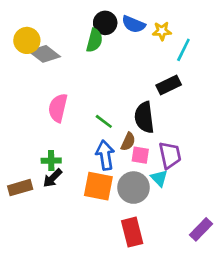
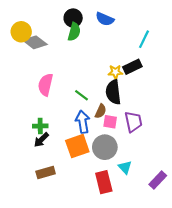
black circle: (105, 23) -> (73, 18), moved
yellow star: (162, 31) -> (115, 72), moved
cyan triangle: (159, 178) -> (125, 167), moved
orange square: (98, 186) -> (77, 146), turned -30
brown rectangle: (20, 188) -> (46, 173), moved

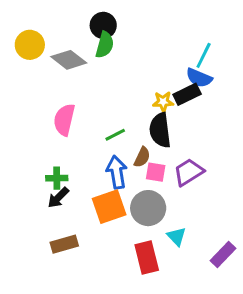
blue semicircle: (105, 19) -> (199, 78), moved
gray diamond: (35, 42) -> (69, 60), moved
green line: (82, 95) -> (115, 135), turned -64
purple trapezoid: (133, 122) -> (189, 172), turned -110

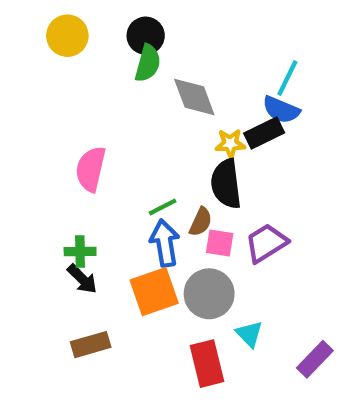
yellow circle: (30, 45) -> (67, 36), moved
gray diamond: (69, 60) -> (194, 97), moved, turned 32
green line: (115, 135) -> (163, 207), moved
black arrow: (58, 198) -> (82, 279), turned -90

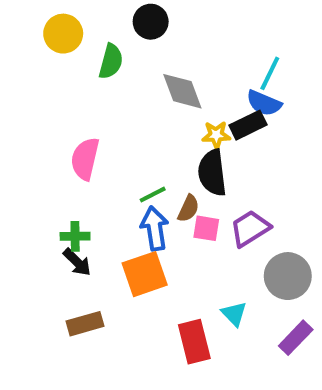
black circle: (146, 36) -> (151, 22), moved
green semicircle: (148, 63) -> (111, 61), moved
gray circle: (209, 294) -> (288, 276), moved

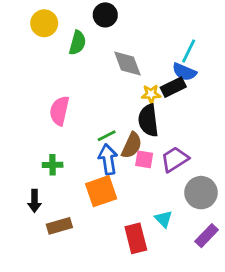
brown semicircle: (188, 208) -> (132, 145), size x1.4
black arrow: (77, 262) -> (34, 201), moved, turned 45

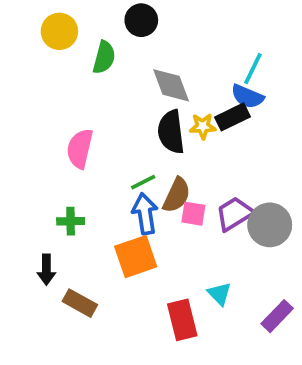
black semicircle: (148, 120) -> (171, 132), moved
gray circle: (201, 193) -> (270, 225), moved
brown rectangle: (59, 226) -> (80, 303), turned 45

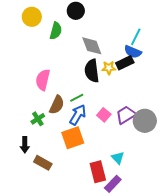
brown semicircle: (177, 195) -> (57, 105), moved
blue arrow: (145, 214) -> (78, 115), turned 40
pink square: (193, 214) -> (104, 115), turned 32
green cross: (71, 221) -> (38, 119), turned -32
purple rectangle: (277, 316) -> (113, 184), moved

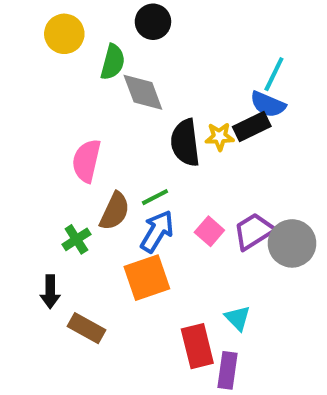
gray diamond: (92, 46) -> (143, 92), moved
purple rectangle: (113, 184) -> (228, 370), turned -36

